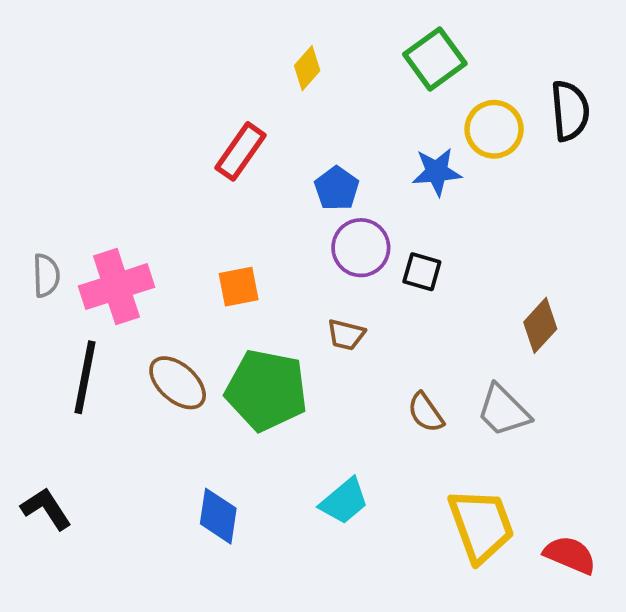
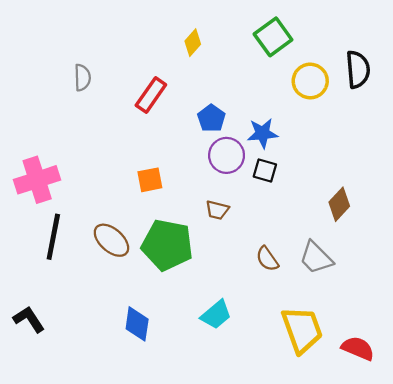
blue star: (437, 172) -> (263, 133), moved
gray semicircle: (46, 275) -> (82, 78), moved
pink cross: (117, 287) -> (37, 180), moved

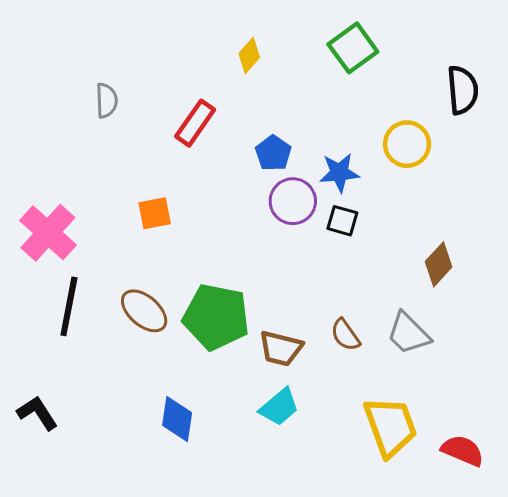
yellow circle: (310, 81) -> (407, 144), moved
pink cross: (37, 180) -> (48, 233), turned -30
orange square: (150, 180) -> (155, 213), moved
brown trapezoid: (217, 210) -> (281, 348), moved, size x1.4

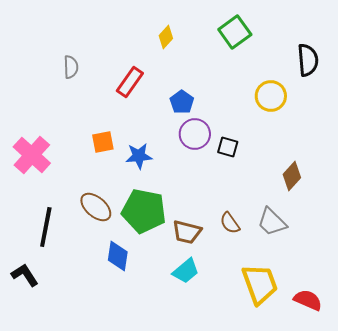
blue star: (339, 173) -> (139, 156), moved
black line: (69, 306) -> (46, 227), moved
blue diamond: (177, 419) -> (118, 256), moved

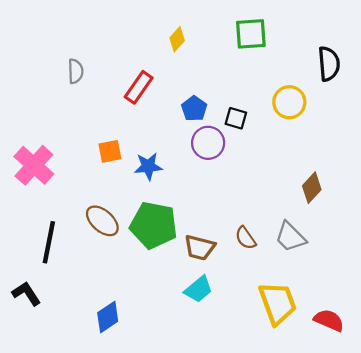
green square: (235, 32) -> (251, 34), turned 32
black square: (228, 147) -> (236, 118), moved
blue diamond: (118, 256) -> (108, 317), moved, turned 48

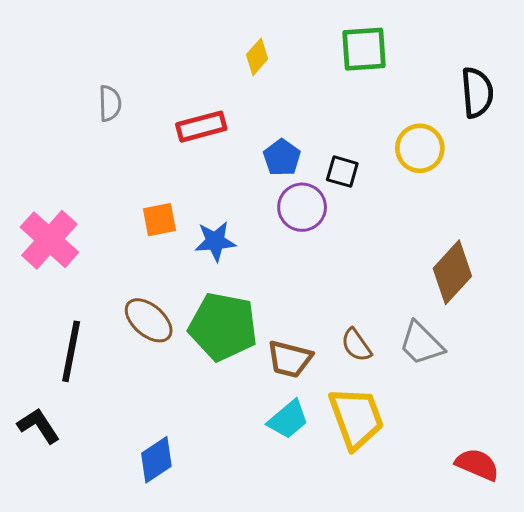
red rectangle: (139, 87) -> (201, 127), turned 40
brown diamond: (312, 188) -> (452, 272), size x1.4
yellow trapezoid: (278, 303) -> (356, 418), moved

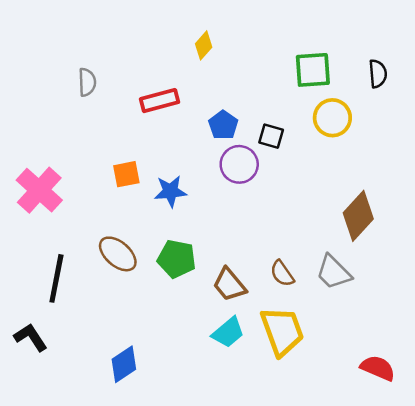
green square: (364, 49) -> (313, 70), moved
black semicircle: (477, 93) -> (378, 74), size x0.7
green pentagon: (223, 327) -> (177, 259), size x0.7
brown trapezoid: (290, 359) -> (229, 285), turned 36

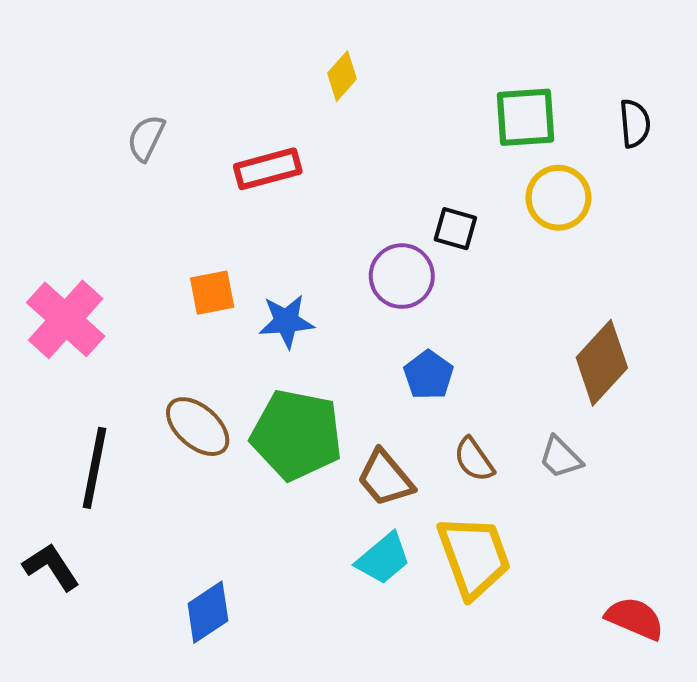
gray semicircle: (87, 82) -> (146, 138), turned -152
blue pentagon: (223, 125) -> (429, 375), moved
green pentagon: (177, 259) -> (297, 435), size x1.4
gray trapezoid: (334, 272) -> (561, 458), size x0.7

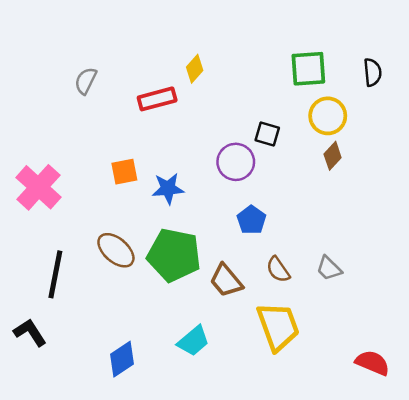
yellow diamond: (342, 76) -> (195, 69), moved
brown diamond: (602, 363) -> (333, 156), moved, size x0.6
cyan trapezoid: (383, 559) -> (193, 341), moved

